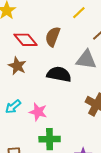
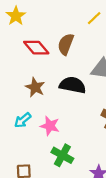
brown star: (17, 66) -> (35, 87), moved
green cross: (50, 139) -> (62, 155), turned 30

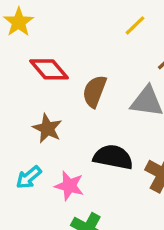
brown semicircle: (66, 44) -> (95, 91), moved
black semicircle: (73, 85) -> (113, 157), moved

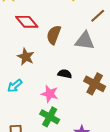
black semicircle: (113, 157) -> (65, 74), size x0.6
pink star: (69, 186) -> (50, 94), moved

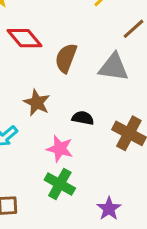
brown star: (26, 57) -> (37, 103), moved

